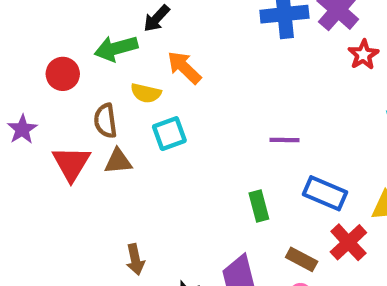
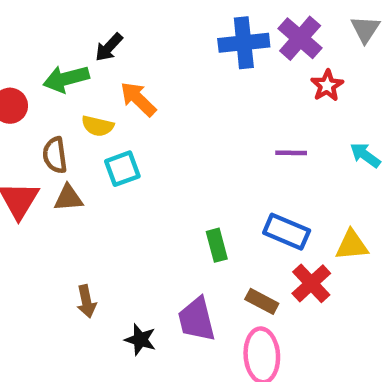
purple line: (284, 140) -> (291, 153), moved

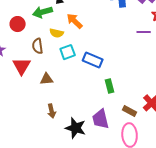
purple line: (291, 153) -> (144, 32), moved
brown triangle: (68, 198) -> (47, 79), moved
blue rectangle: (287, 232) -> (93, 60), moved
black star: (140, 340) -> (76, 128), size x1.5

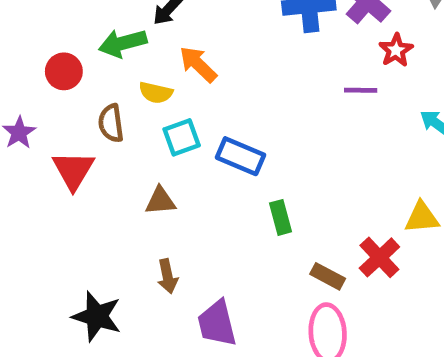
brown triangle: (47, 79) -> (160, 201), moved
brown arrow: (52, 111) -> (167, 276), moved
purple trapezoid: (101, 119) -> (217, 323), moved
black star: (76, 128) -> (97, 316), moved

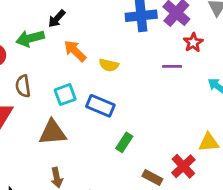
yellow semicircle: (156, 93) -> (109, 65), moved
brown triangle: (160, 201) -> (53, 133), size x1.5
green rectangle: (281, 217) -> (124, 142), turned 48

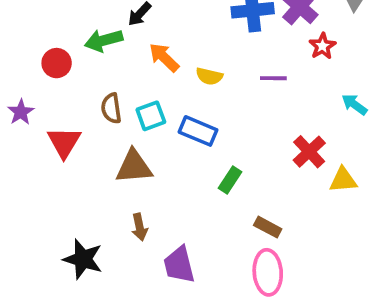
purple line: (172, 66) -> (273, 78), moved
brown semicircle: (23, 86) -> (111, 108), moved
red cross: (183, 166) -> (309, 152), moved

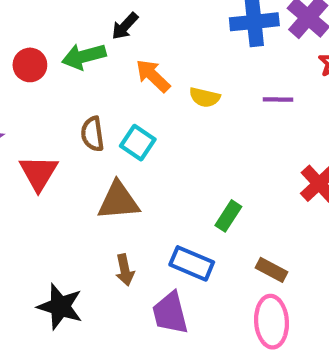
red circle: (57, 63) -> (30, 65), moved
cyan square: (151, 116) -> (138, 143), turned -36
blue rectangle: (198, 131) -> (192, 263), moved

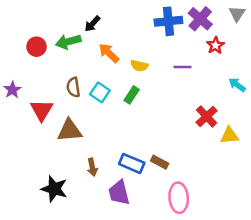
brown triangle: (118, 201) -> (69, 130), moved
green rectangle: (228, 216) -> (132, 95), moved
brown rectangle: (272, 270) -> (160, 162), moved

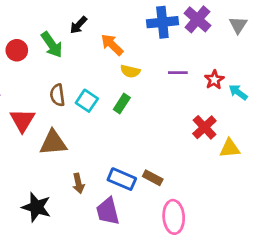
gray triangle: (237, 14) -> (238, 25), moved
green arrow: (68, 42) -> (52, 45), turned -110
red star: (215, 45) -> (214, 80), moved
orange arrow: (109, 53) -> (112, 45), moved

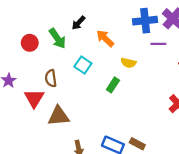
yellow semicircle: (130, 71) -> (128, 63), moved
purple line: (178, 73) -> (158, 44), moved
brown semicircle: (57, 95) -> (51, 78), moved
cyan square: (87, 101) -> (83, 65), moved

